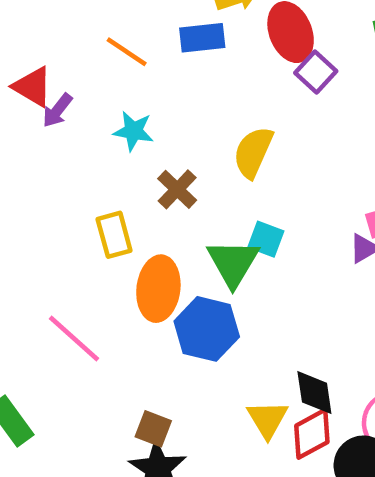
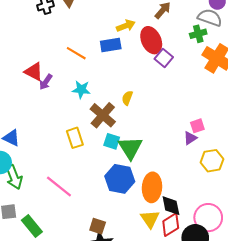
yellow semicircle: (253, 152) -> (127, 98), moved, size x0.6
brown cross: (177, 189) -> (103, 115), size x1.4
cyan square: (266, 239) -> (112, 141), moved
orange ellipse: (158, 289) -> (152, 187), moved

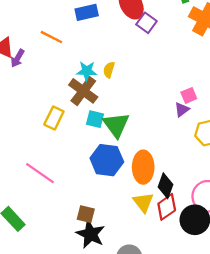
orange line: (76, 53) -> (51, 37), moved
cyan star: (81, 90) -> (87, 71), moved
yellow rectangle: (75, 138) -> (54, 118), turned 48
black diamond: (171, 206) -> (165, 186), turned 35

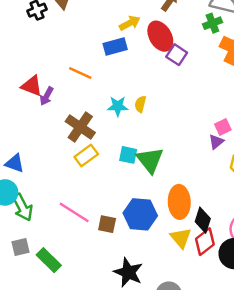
brown cross: (83, 91) -> (80, 127), moved
yellow rectangle: (54, 118) -> (86, 156), turned 30
blue hexagon: (107, 160) -> (140, 214), moved
brown square: (86, 214) -> (107, 224), moved

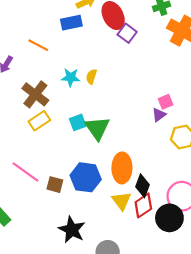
cyan square: (128, 155) -> (78, 122), turned -35

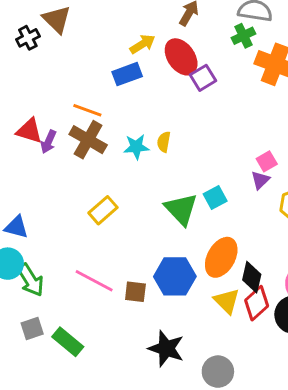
purple square: (127, 33) -> (203, 78), turned 30
brown cross: (35, 94) -> (88, 140), moved
cyan square: (78, 122) -> (215, 197), moved
orange ellipse: (122, 168) -> (221, 257), turned 36

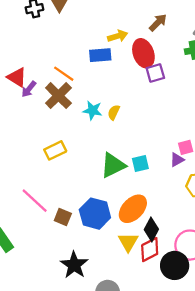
green triangle: (181, 209) -> (113, 165), turned 32

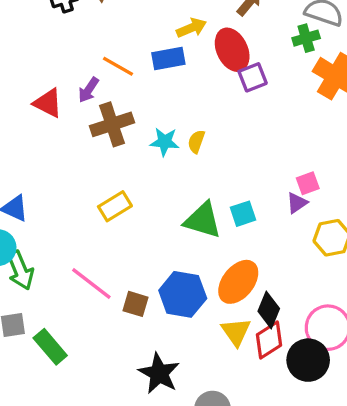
orange line: (64, 74) -> (118, 66), moved
purple arrow: (29, 89) -> (89, 90), moved
brown cross: (58, 96) -> (112, 124), turned 32
green triangle: (113, 165) -> (203, 220), turned 48

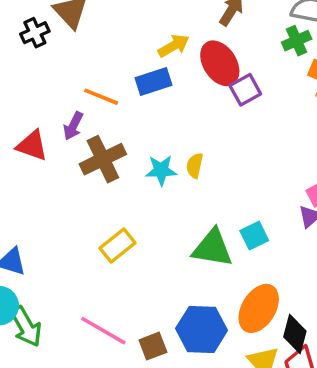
brown square: (136, 304) -> (153, 346), turned -30

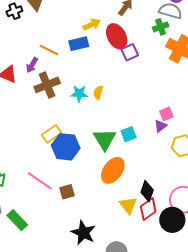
green triangle: (212, 248) -> (105, 139), turned 45
orange ellipse: (259, 308) -> (113, 170), moved
blue hexagon: (202, 329) -> (66, 147), moved

